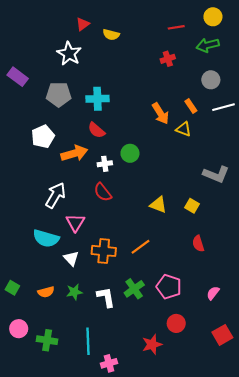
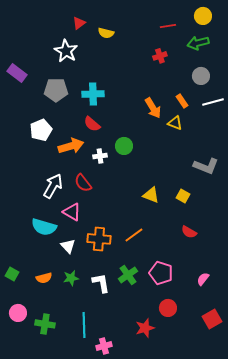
red semicircle: (103, 192) -> (83, 183), moved
pink triangle: (75, 223) -> (72, 212), turned -30
red semicircle: (198, 244) -> (189, 232), turned -42

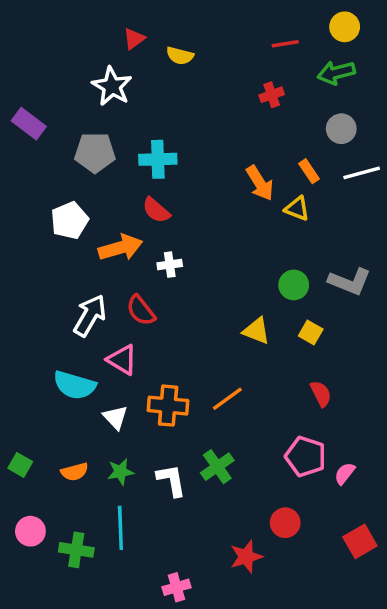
green circle: (124, 146) -> (294, 285), moved
red semicircle: (189, 232) -> (321, 394), turned -147
pink pentagon: (161, 273) -> (306, 456), moved
cyan line: (84, 325) -> (120, 528), moved

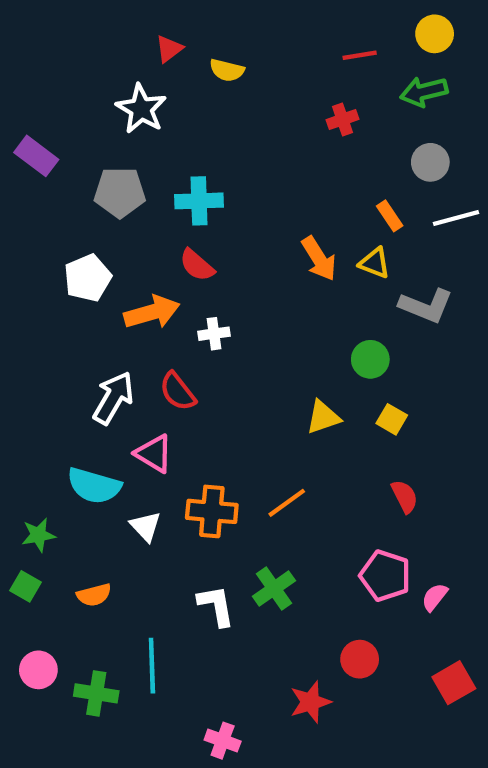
orange arrow: (260, 183) -> (319, 259), moved
gray L-shape: (350, 282) -> (426, 306), moved
yellow triangle: (256, 331) -> (323, 417), turned -40
green star: (120, 472) -> (38, 535), moved
pink cross: (177, 587) -> (223, 741), turned 36

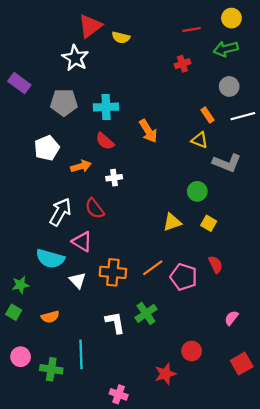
red triangle: (169, 49) -> (90, 26), size x1.6
orange arrow: (319, 259) -> (148, 131), moved
orange arrow: (152, 312) -> (81, 166), size x0.7
pink pentagon: (385, 576) -> (184, 277), moved

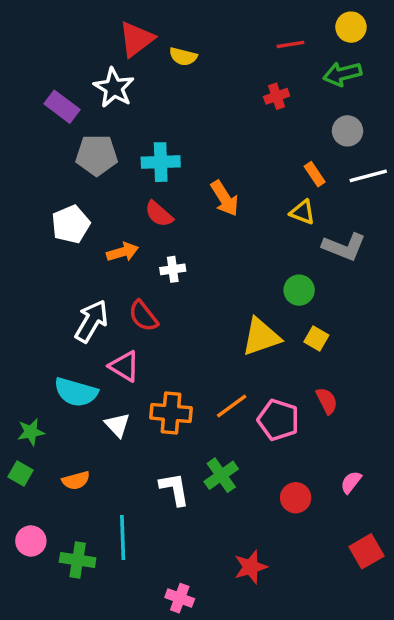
purple rectangle: (19, 83) -> (62, 107), moved
yellow triangle: (172, 222) -> (261, 337), size x1.4
red circle: (192, 351) -> (296, 498), moved

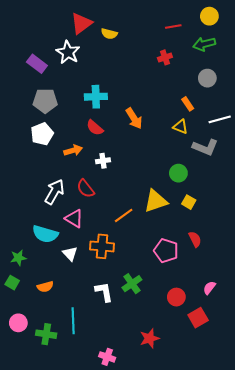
gray pentagon: (97, 155) -> (45, 101), moved
white line: (368, 176) -> (220, 119), moved
orange line: (232, 406) -> (124, 215), moved
red square: (367, 551) -> (198, 318), moved

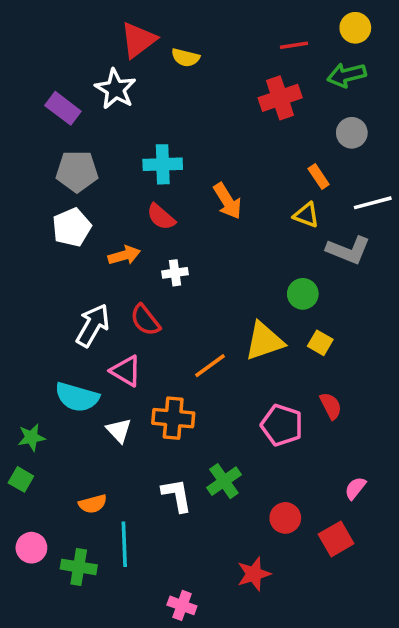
red cross: (165, 57) -> (280, 98), size x1.6
orange semicircle: (45, 287) -> (93, 504), moved
red circle: (176, 297) -> (285, 518), moved

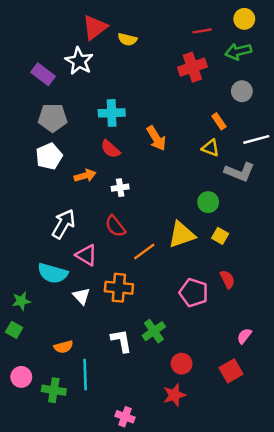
red semicircle: (145, 320) -> (115, 226), moved
red circle: (285, 518) -> (182, 364), moved

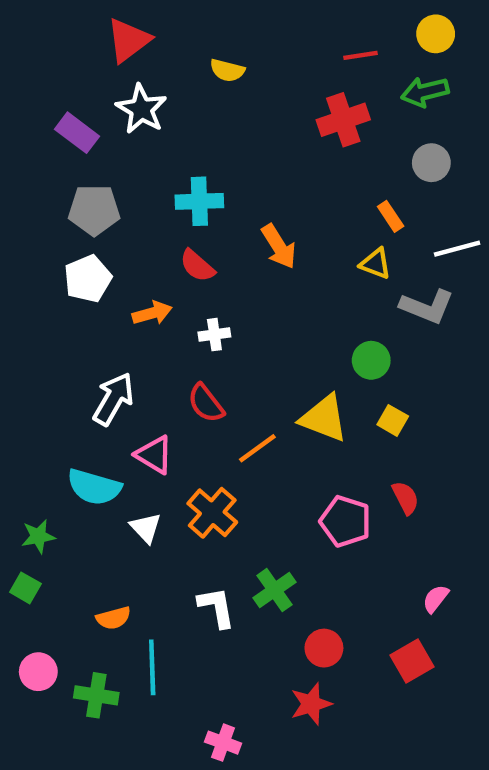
red triangle: (95, 27) -> (129, 40), moved
yellow triangle: (182, 235) -> (324, 418), turned 40
orange cross: (119, 288) -> (212, 513), turned 36

